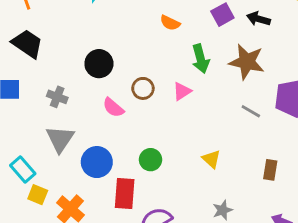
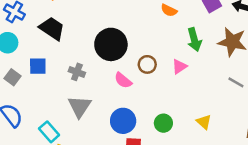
black circle: (99, 64) -> (111, 44), size x1.4
green circle: (150, 160) -> (163, 123), moved
blue circle: (97, 162) -> (123, 121), moved

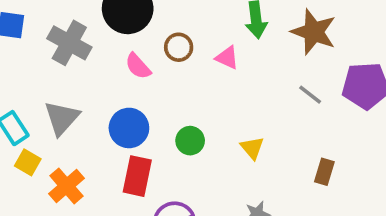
pink triangle: (179, 67) -> (227, 58), turned 49
gray cross: (77, 72) -> (69, 43), size x1.6
gray triangle: (79, 107) -> (62, 118), moved

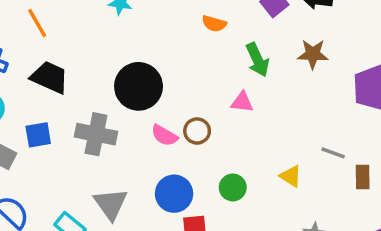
brown star: (314, 32) -> (313, 54), size x0.7
brown circle: (179, 47) -> (197, 131), moved
gray line: (310, 95) -> (333, 153), moved

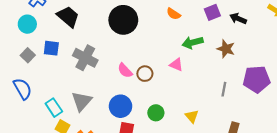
green arrow: (258, 60) -> (193, 43), turned 84
black circle: (139, 86) -> (123, 20), moved
gray line: (333, 153) -> (224, 89), moved, turned 64

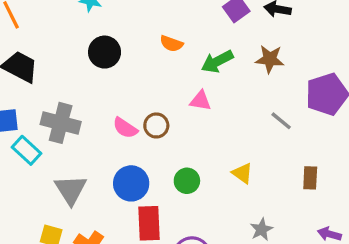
orange semicircle: (174, 14) -> (171, 44), moved
black circle: (123, 20) -> (105, 52), size x0.7
gray line: (224, 89) -> (281, 121), turned -48
cyan rectangle: (54, 108) -> (26, 150), moved

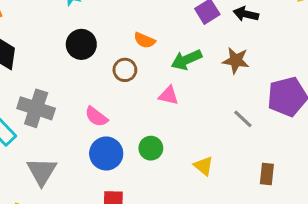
brown circle: (156, 125) -> (125, 70), moved
green circle: (187, 181) -> (151, 148), moved
blue circle: (131, 183) -> (106, 153), moved

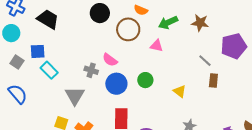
brown circle: (125, 70) -> (128, 29), size x1.5
gray cross: (36, 108) -> (91, 70), moved, size x0.6
brown rectangle: (267, 174) -> (213, 81), moved

